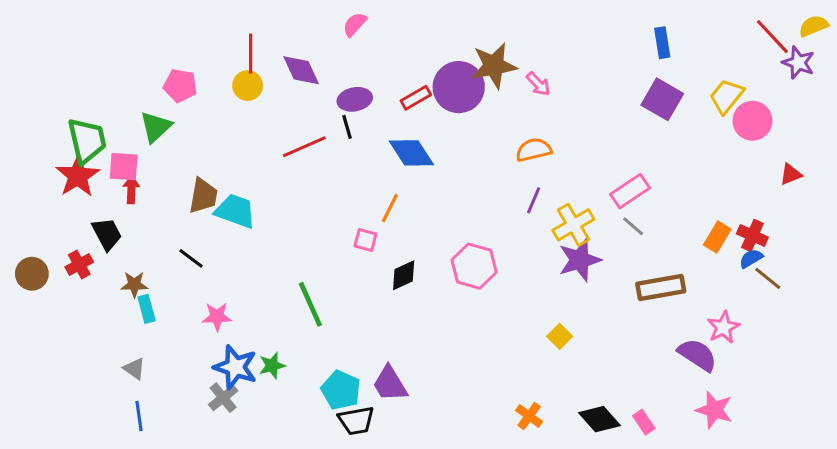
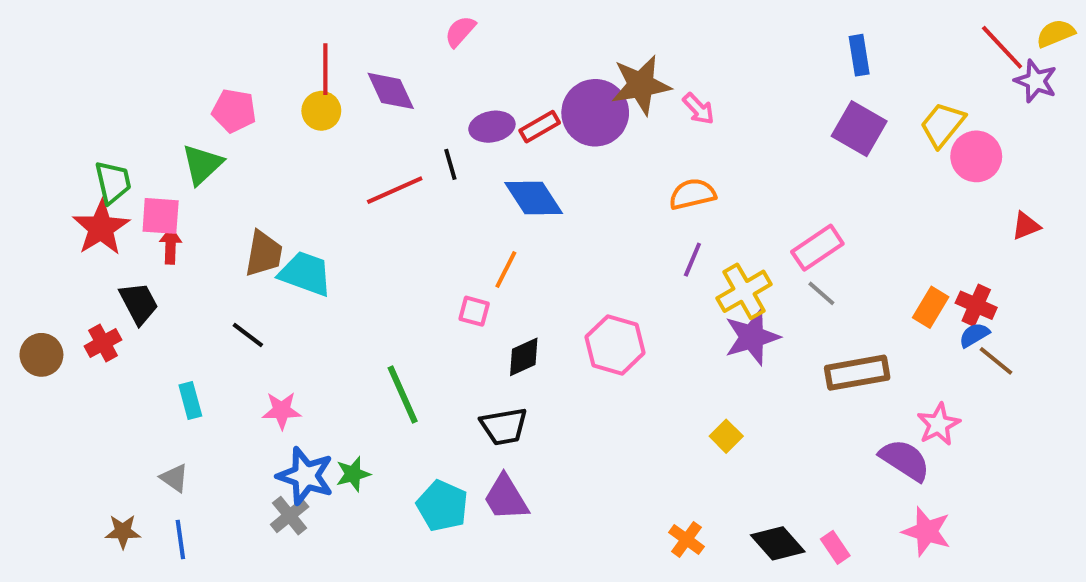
purple ellipse: (355, 99) -> (492, 127), moved
green trapezoid: (87, 141) -> (113, 182), size x0.7
brown star: (134, 284) -> (123, 531), moved
black trapezoid: (356, 421) -> (504, 426), moved

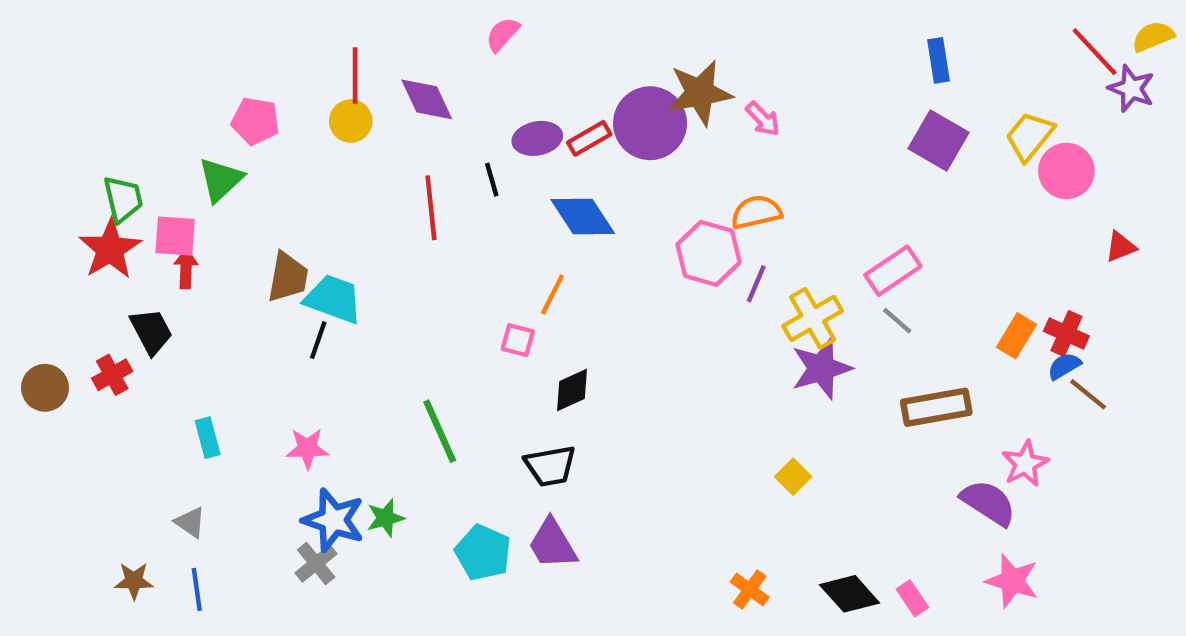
red line: (395, 190) -> (431, 208), turned -72
black line: (248, 335) -> (318, 340), moved, turned 72
pink hexagon: (615, 345) -> (709, 253), moved

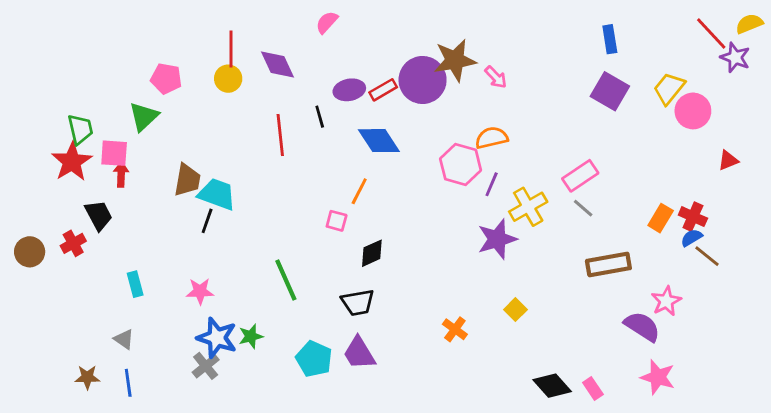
purple star: (821, 368) -> (497, 239), moved
orange cross: (750, 589) -> (455, 329), moved

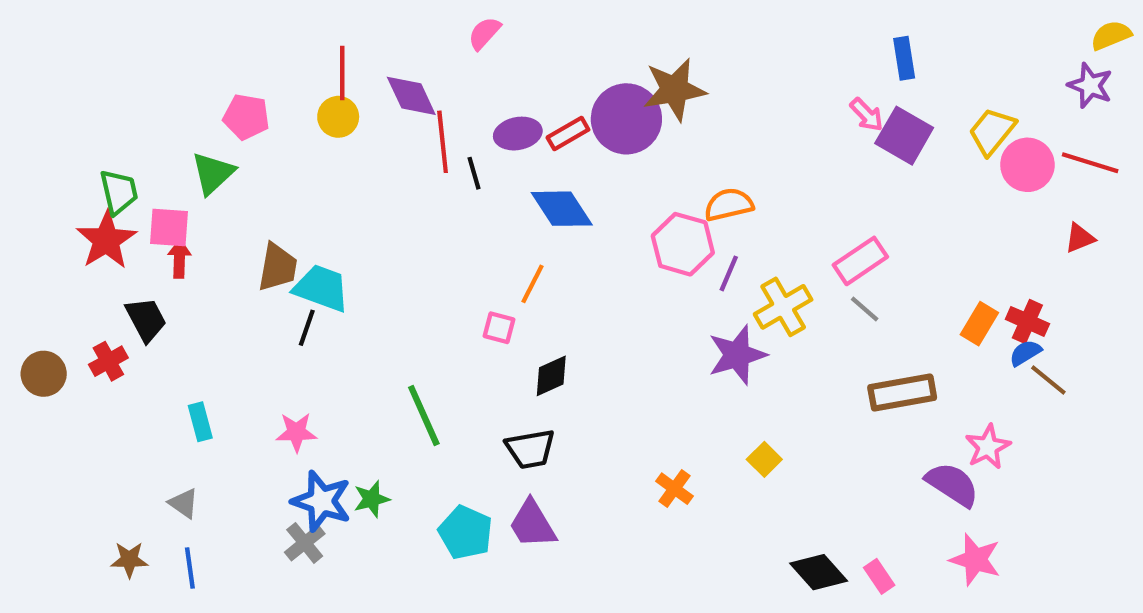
red line: (711, 34) -> (1090, 163), moved, turned -30
pink arrow: (496, 77) -> (867, 115), moved
red line: (280, 135) -> (443, 142), moved

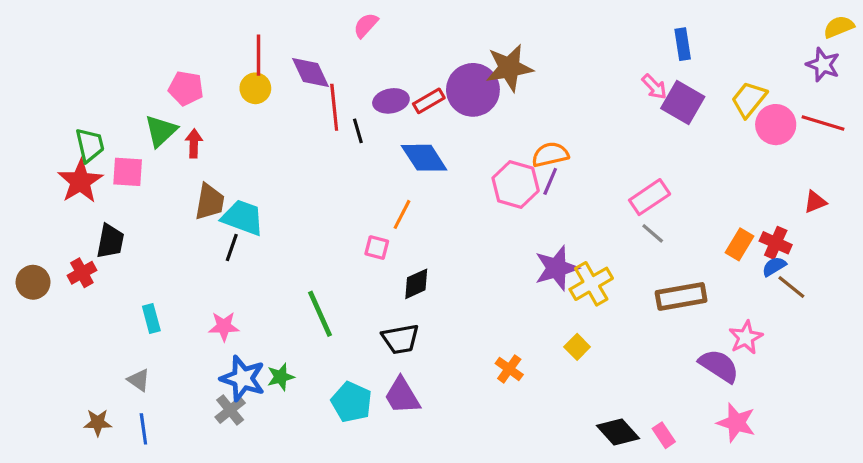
red triangle: (1080, 238) -> (815, 202), moved
red arrow: (179, 259) -> (194, 143), moved
purple line: (729, 273) -> (550, 181), moved
yellow cross: (783, 307) -> (591, 284), moved
black trapezoid: (146, 319) -> (110, 241), turned 39

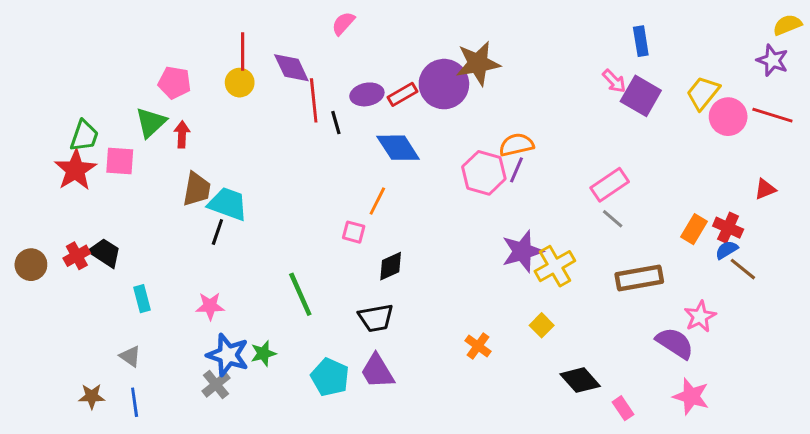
green trapezoid: (90, 145) -> (84, 136), turned 32
black trapezoid: (110, 241) -> (105, 253), moved, turned -68
black diamond: (618, 432) -> (580, 380), moved

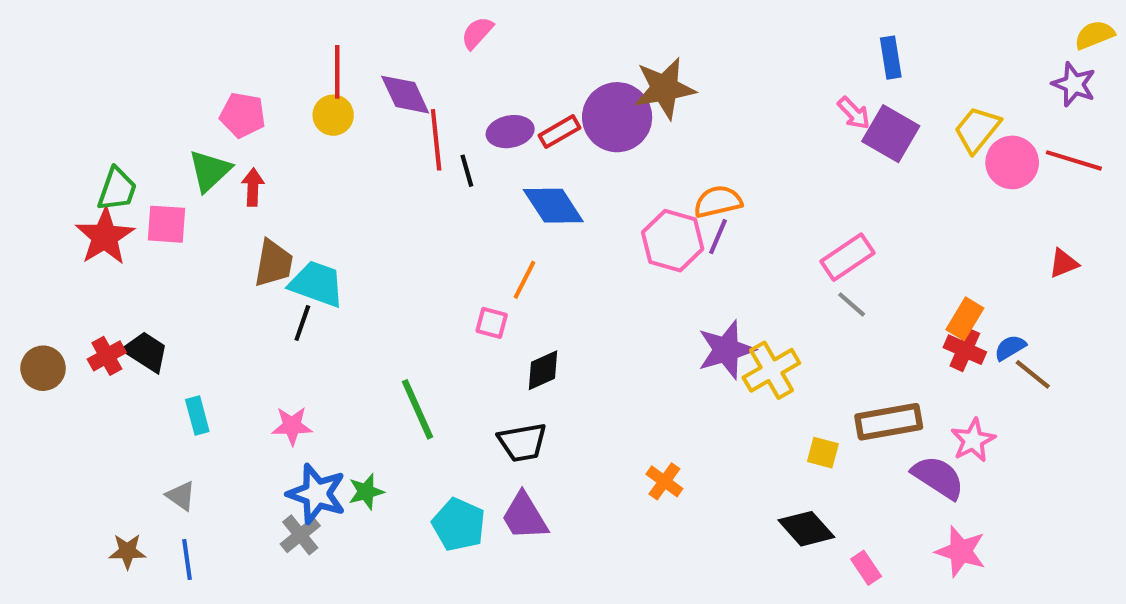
red cross: (728, 228) -> (965, 350), moved
brown rectangle: (639, 278) -> (889, 422), moved
yellow square: (542, 325) -> (823, 453), moved, turned -30

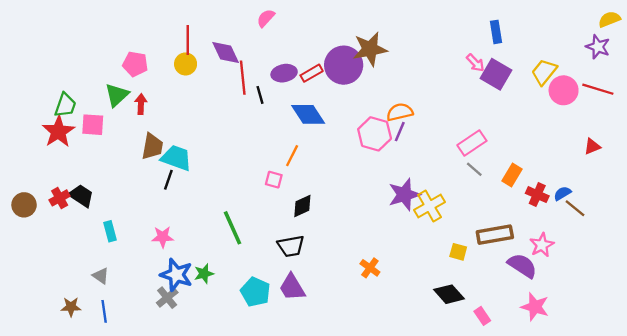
orange rectangle: (965, 319) -> (512, 175), moved

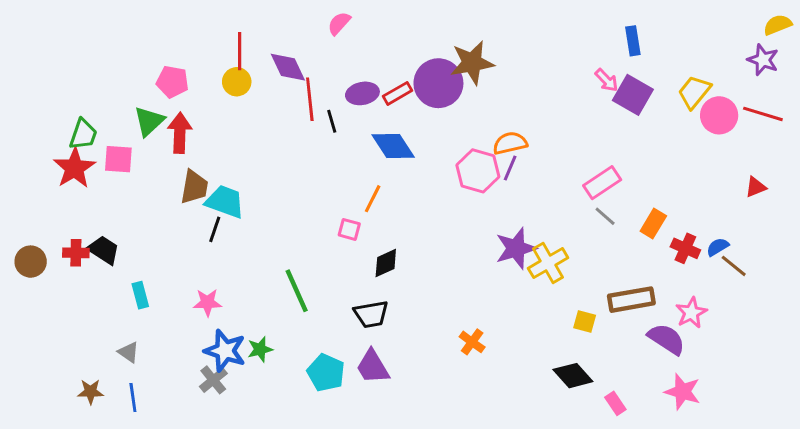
red arrow: (141, 104) -> (180, 133), size x1.5
red cross: (60, 198) -> (76, 253), turned 30

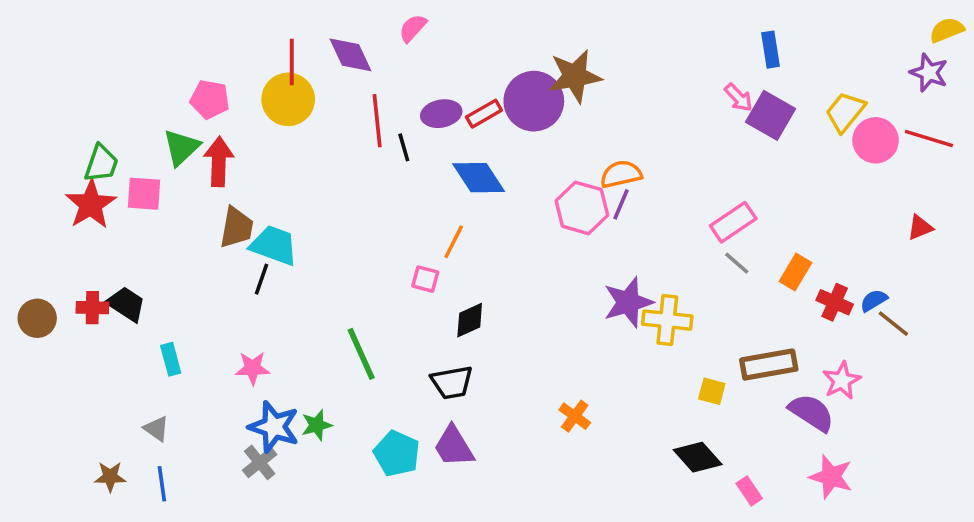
purple diamond: (288, 67) -> (350, 55), moved
yellow circle: (237, 82) -> (288, 99), size x1.5
yellow cross: (548, 263) -> (667, 320), turned 36

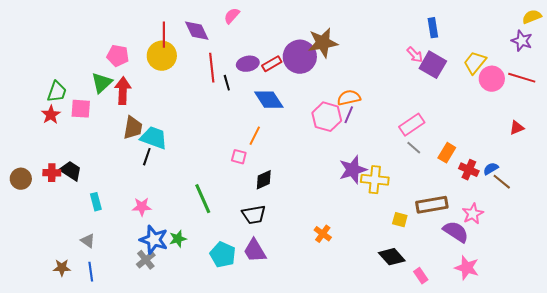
red star: (91, 204) -> (51, 115), size x0.7

